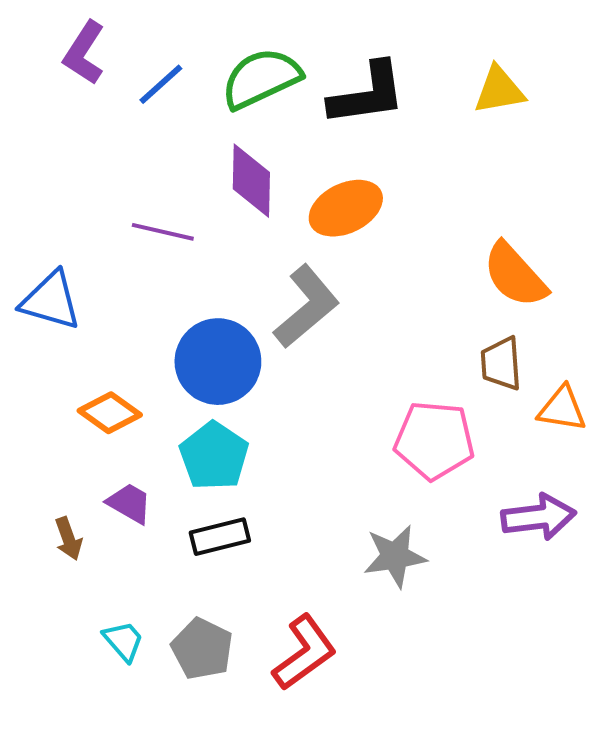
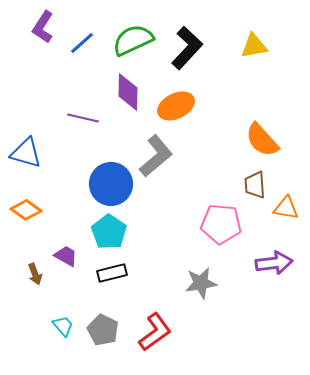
black L-shape: (367, 94) -> (187, 48), turned -39
orange diamond: (110, 413) -> (26, 210), moved

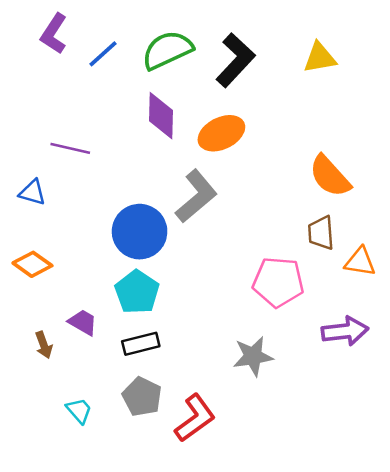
purple line: (83, 118) -> (70, 148), moved
blue triangle: (26, 153) -> (32, 192), size x0.7
gray pentagon: (103, 330) -> (142, 397), moved

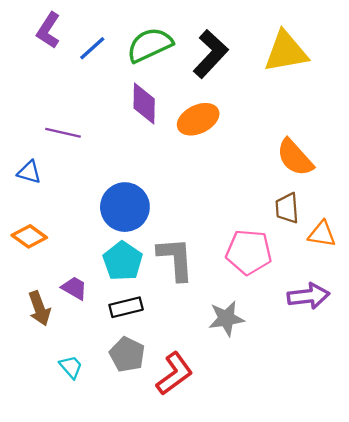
yellow triangle: (320, 58) -> (286, 52), size x1.5
gray L-shape: (196, 196) -> (176, 259), moved, turned -54
brown arrow: (44, 345) -> (39, 308), size x1.4

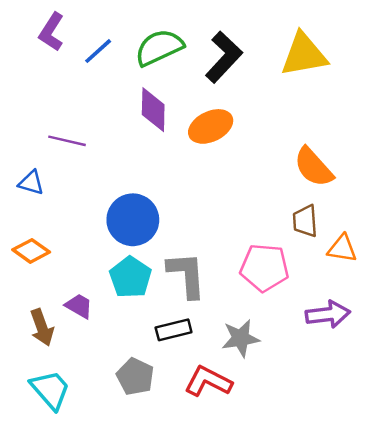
black rectangle: (126, 307) -> (174, 330), moved
cyan trapezoid: (71, 367) -> (50, 390), moved, size x1.6
red L-shape: (174, 374) -> (208, 381), moved, turned -117

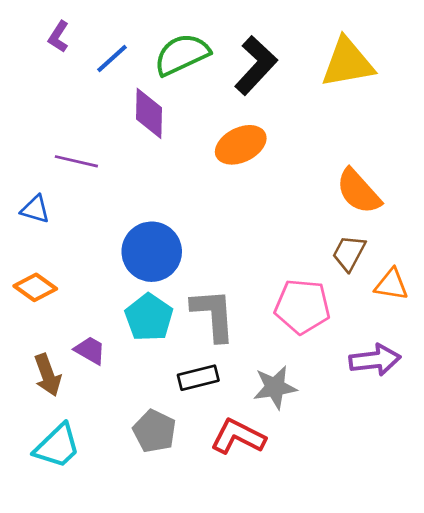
purple L-shape: (51, 32) -> (59, 37), size x0.7
purple diamond: (153, 110) -> (149, 113), moved
brown trapezoid: (305, 221) -> (349, 253), turned 32
cyan trapezoid: (50, 390) -> (57, 446), turned 87

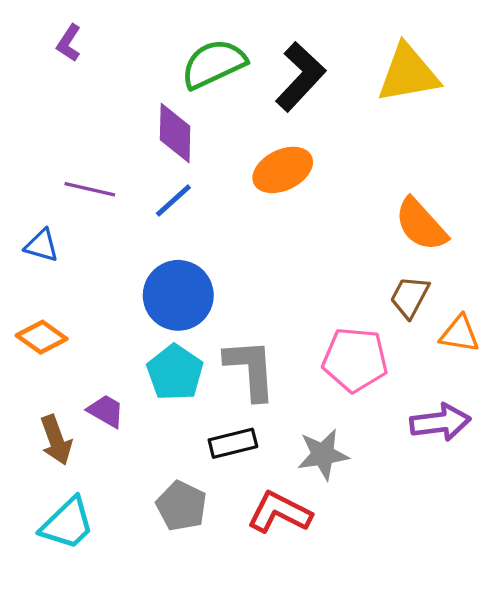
blue line: (112, 59) -> (173, 200), moved

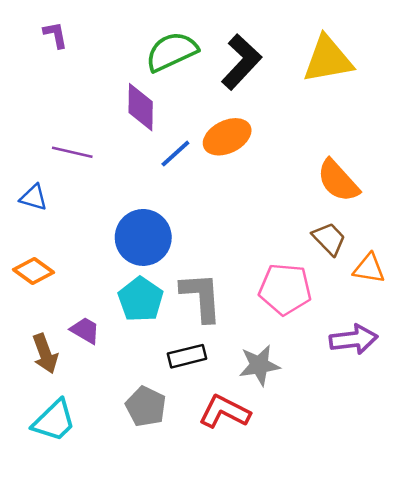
purple L-shape: (69, 43) -> (55, 35), turned 136
blue line: (173, 200) -> (175, 154), moved
brown trapezoid: (410, 297) -> (329, 239), turned 108

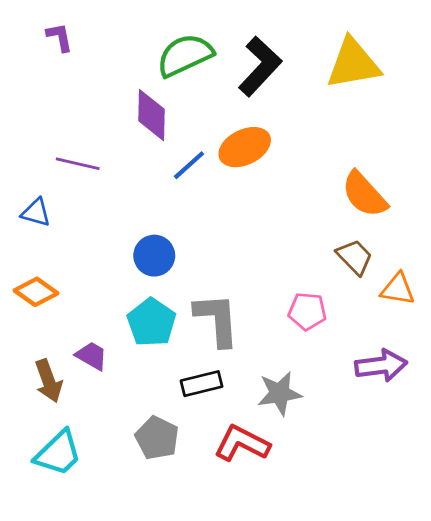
blue circle: (143, 237) -> (154, 256), size x0.7
pink pentagon: (285, 289) -> (307, 311), size x0.7

